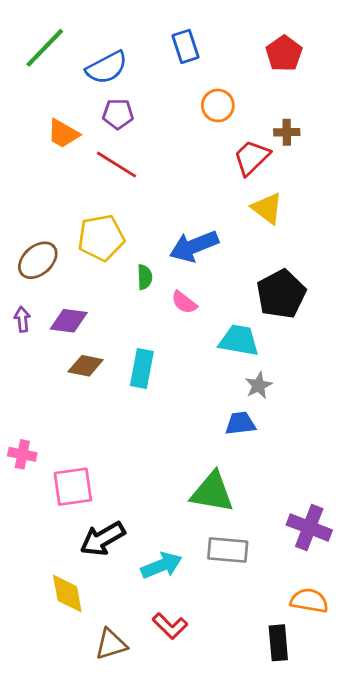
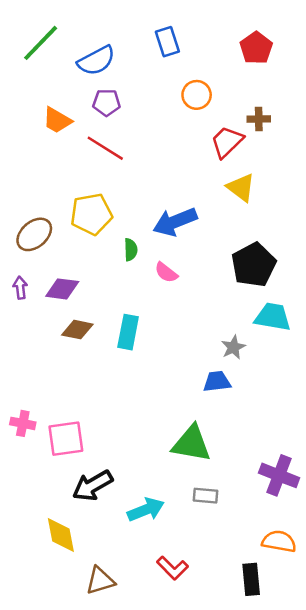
cyan trapezoid: (239, 340) -> (273, 317), moved
pink cross: (22, 454) -> (23, 423), moved
gray rectangle: (228, 550) -> (205, 496), size x0.7
red L-shape: (170, 626) -> (172, 568), moved

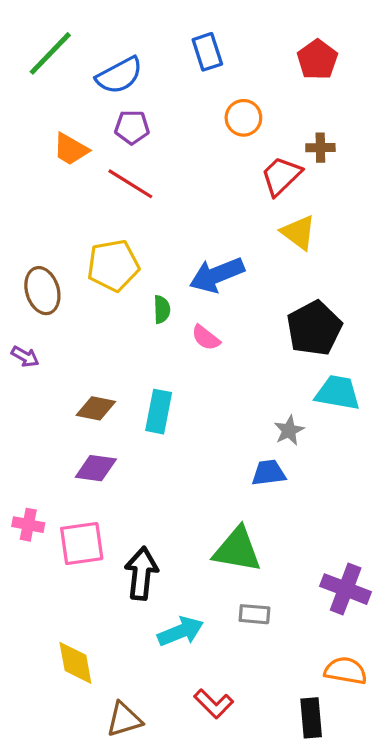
brown ellipse: (34, 234) -> (42, 291), turned -66
purple arrow: (20, 288) -> (25, 357), turned 125
purple diamond: (62, 289) -> (96, 468), moved
black arrow: (93, 486) -> (141, 573), moved, turned 126

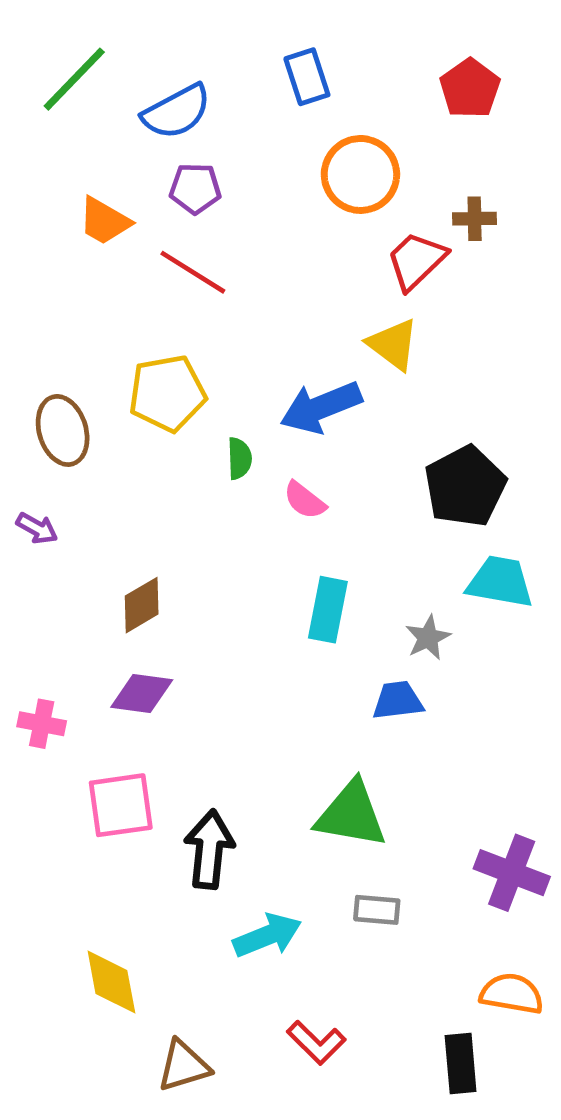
orange circle: (243, 118) -> (360, 174), size x1.4
yellow triangle: (298, 232) -> (393, 344), moved
brown diamond: (96, 408) -> (142, 605), turned -42
cyan rectangle: (159, 412) -> (328, 610), moved
pink cross: (28, 525) -> (42, 724), moved

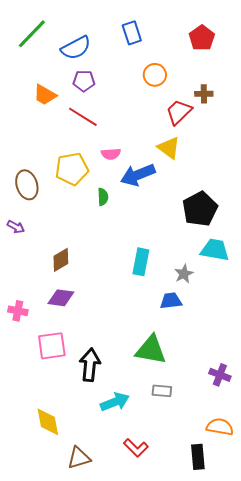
orange circle: (360, 174) -> (155, 75), size x0.7
pink semicircle: (305, 500) -> (111, 154), moved, turned -42
purple cross: (512, 873) -> (220, 375), size x0.7

